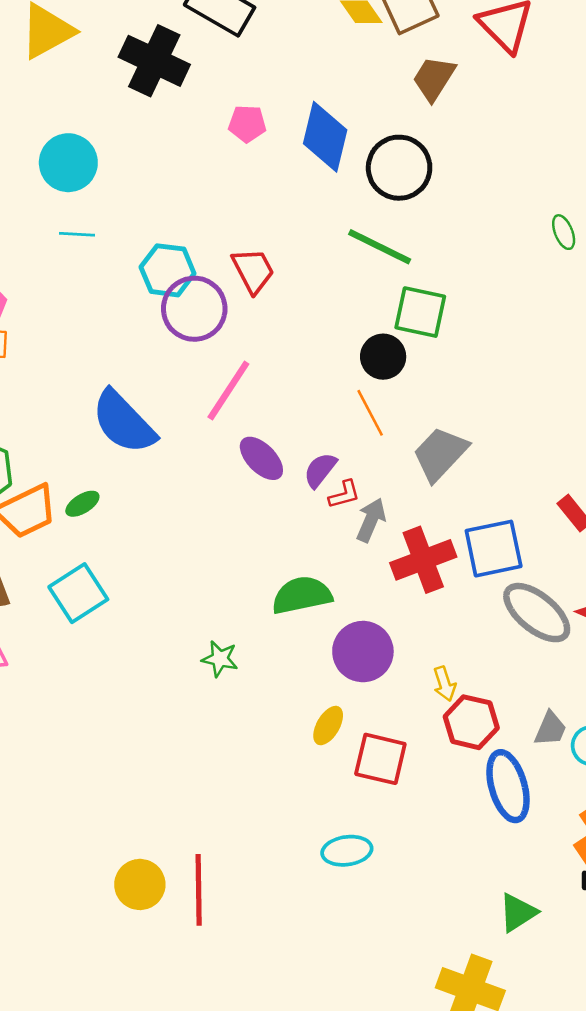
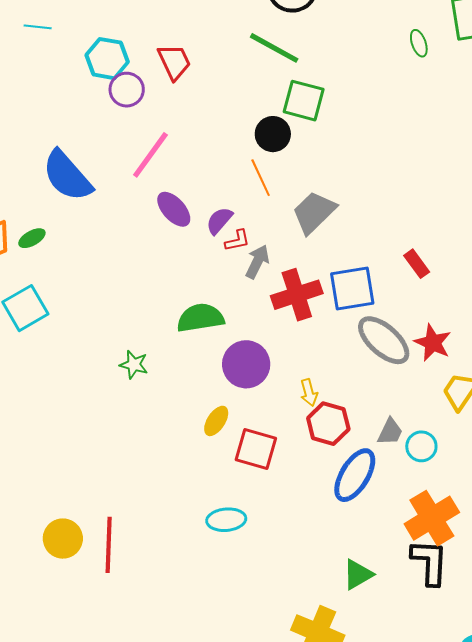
purple circle: (194, 309) -> (127, 90), size x0.7
blue ellipse: (508, 786) -> (355, 475), turned 44

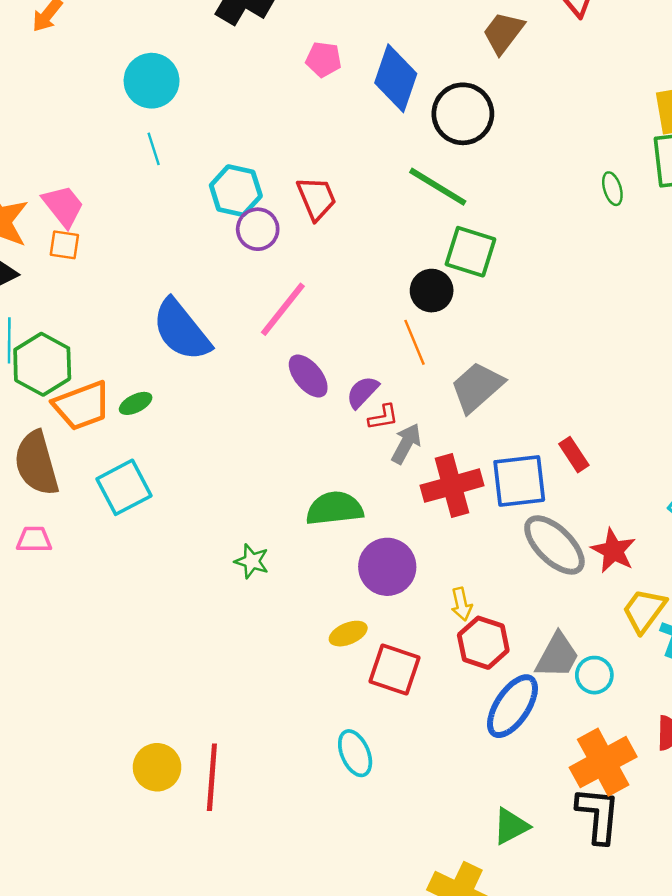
cyan line: (38, 27) -> (154, 149), turned 64
red rectangle: (417, 264) -> (574, 455), moved
yellow ellipse: (216, 421) -> (348, 634), turned 32
gray trapezoid: (390, 432) -> (557, 656), size x1.4
cyan ellipse: (226, 520) -> (355, 753), turned 69

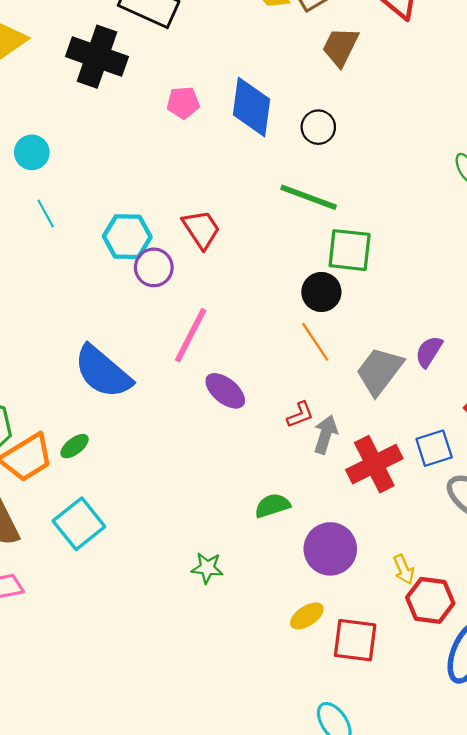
cyan circle: (152, 81) -> (32, 152), size x0.7
black circle: (463, 114) -> (318, 127), size x0.6
purple semicircle: (362, 392) -> (429, 352), moved
blue square: (519, 481) -> (434, 448), size x0.7
green semicircle: (334, 508) -> (272, 506), size x0.7

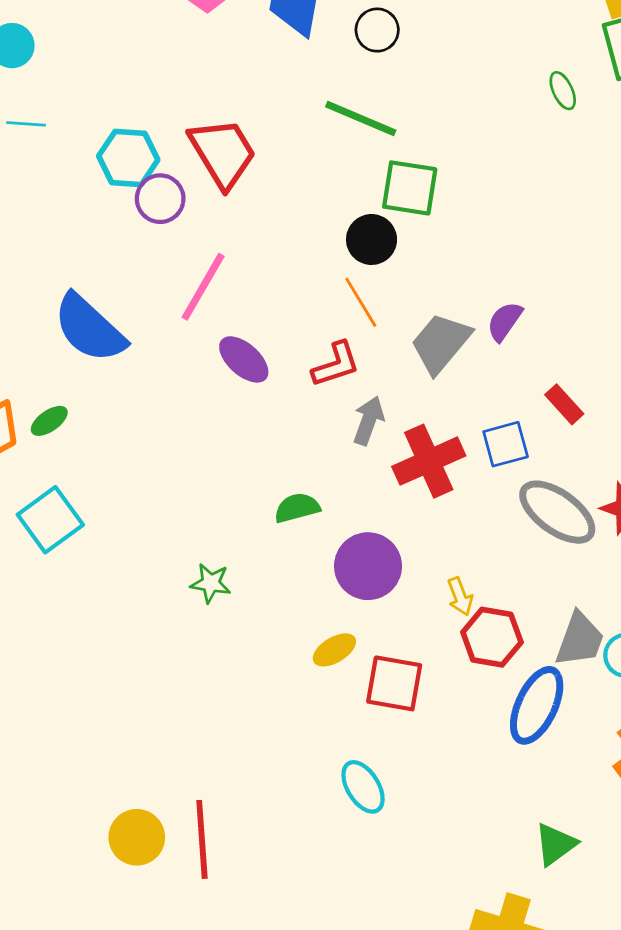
cyan line: (46, 213) -> (26, 124), turned -60
red trapezoid: (201, 229) -> (223, 153), size x1.4
red L-shape: (300, 415) -> (336, 364), moved, size x1.4

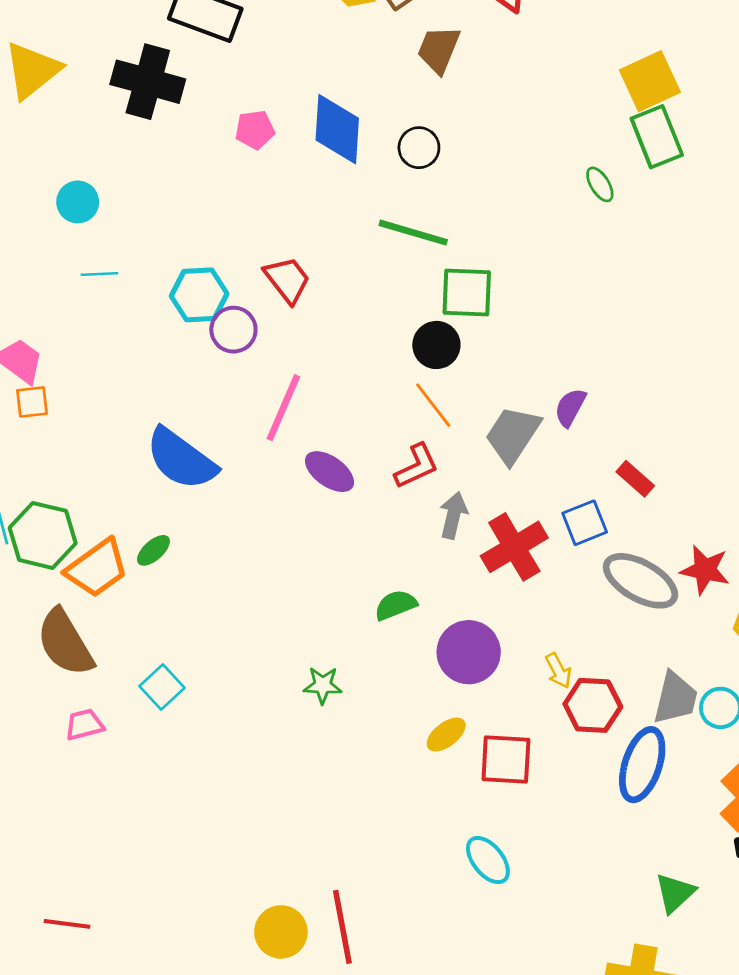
red trapezoid: (223, 153) -> (287, 280), size x0.7
cyan square: (50, 520) -> (162, 687), moved, size x0.7

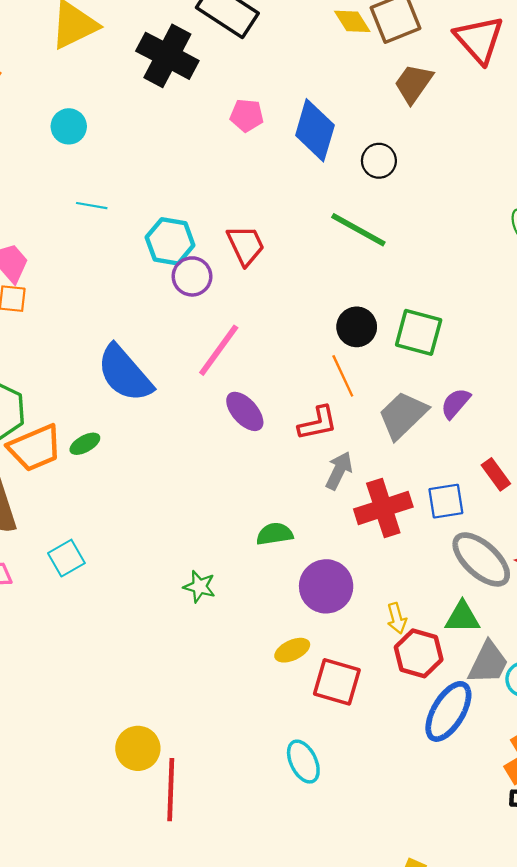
cyan circle: (78, 202) -> (69, 126), moved
green square: (467, 292) -> (419, 332), moved
green triangle: (675, 893) -> (462, 617), moved, turned 30
yellow circle: (281, 932) -> (138, 748), moved

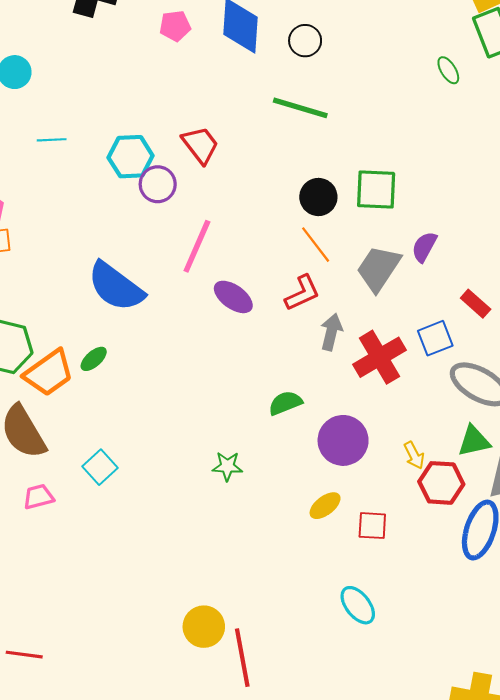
red square: (337, 682) -> (372, 526), size x0.7

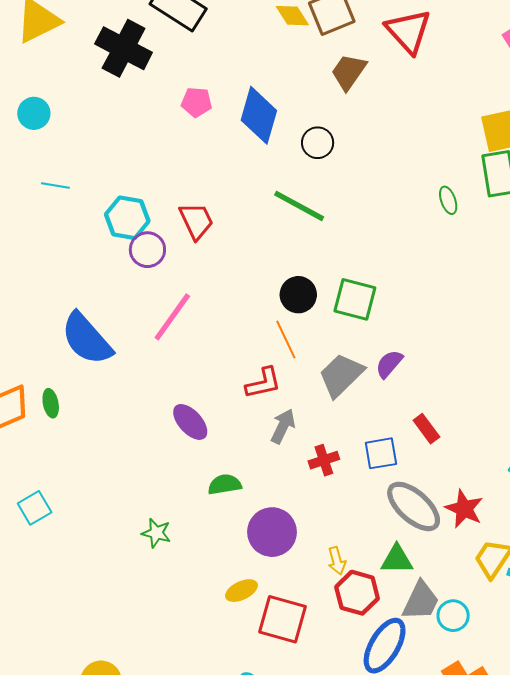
purple ellipse: (233, 297) -> (190, 422), moved
red cross: (379, 357) -> (324, 460), size x0.6
green ellipse: (94, 359) -> (51, 403), turned -72
red square: (372, 526) -> (282, 619), size x1.6

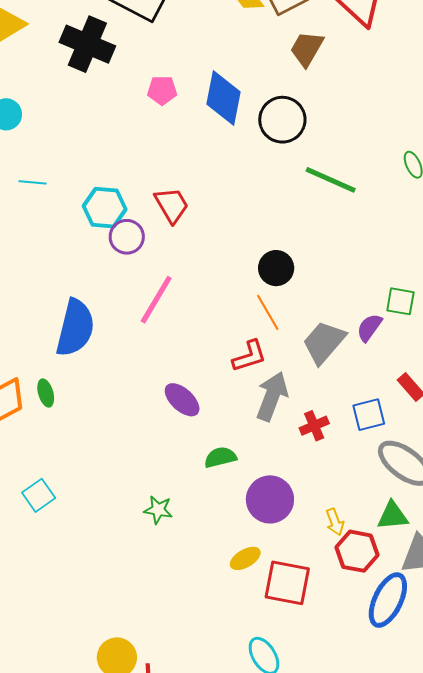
black circle: (318, 143) -> (282, 120), size x1.5
green line: (299, 206) -> (331, 180), moved
green square: (355, 299) -> (400, 301), moved, size x0.7
blue semicircle: (87, 339) -> (75, 328), turned -120
gray arrow: (283, 426) -> (272, 396), size x1.4

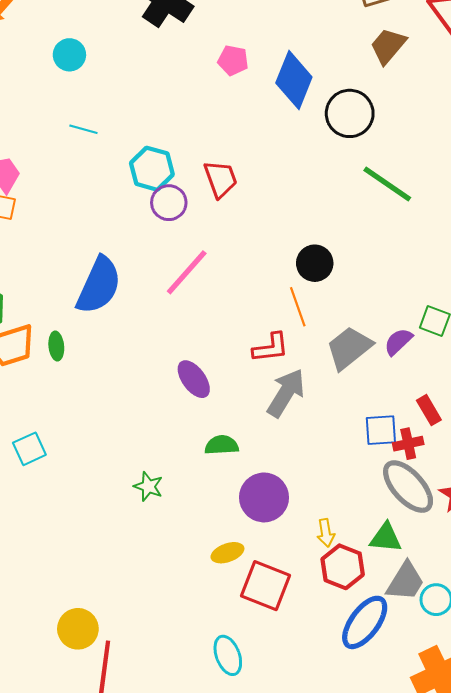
red cross: (314, 426) -> (408, 444), moved

